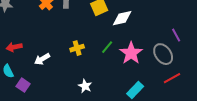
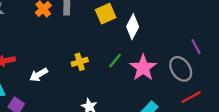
white diamond: (122, 18) -> (133, 27), turned -50

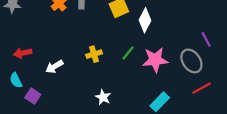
pink star: (143, 68) -> (155, 60), turned 30

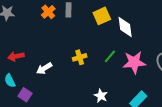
white diamond: (145, 20) -> (125, 27), turned -35
white star: (103, 97) -> (101, 96), moved

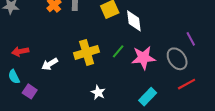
yellow cross: (80, 57) -> (87, 52), size x1.6
white star: (101, 96) -> (98, 92), moved

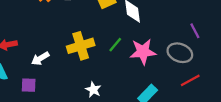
gray ellipse: (177, 59) -> (180, 53), turned -35
purple square: (30, 91) -> (29, 85), moved, turned -32

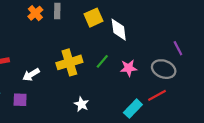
pink star: (143, 52) -> (129, 68), size x0.7
red line: (190, 80) -> (157, 95), moved

